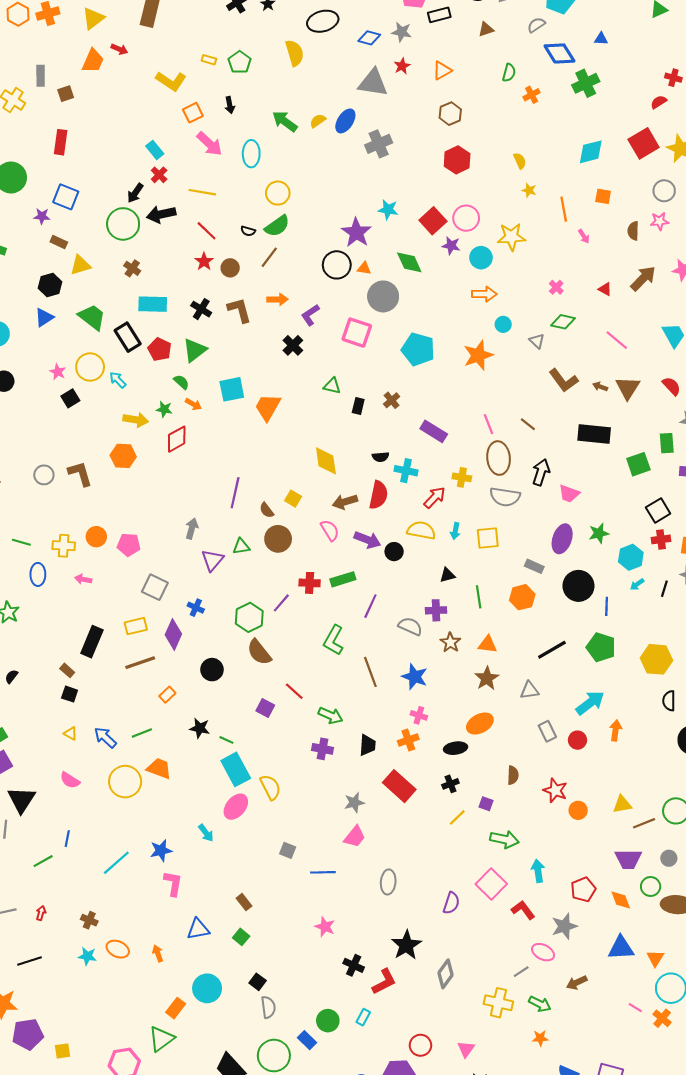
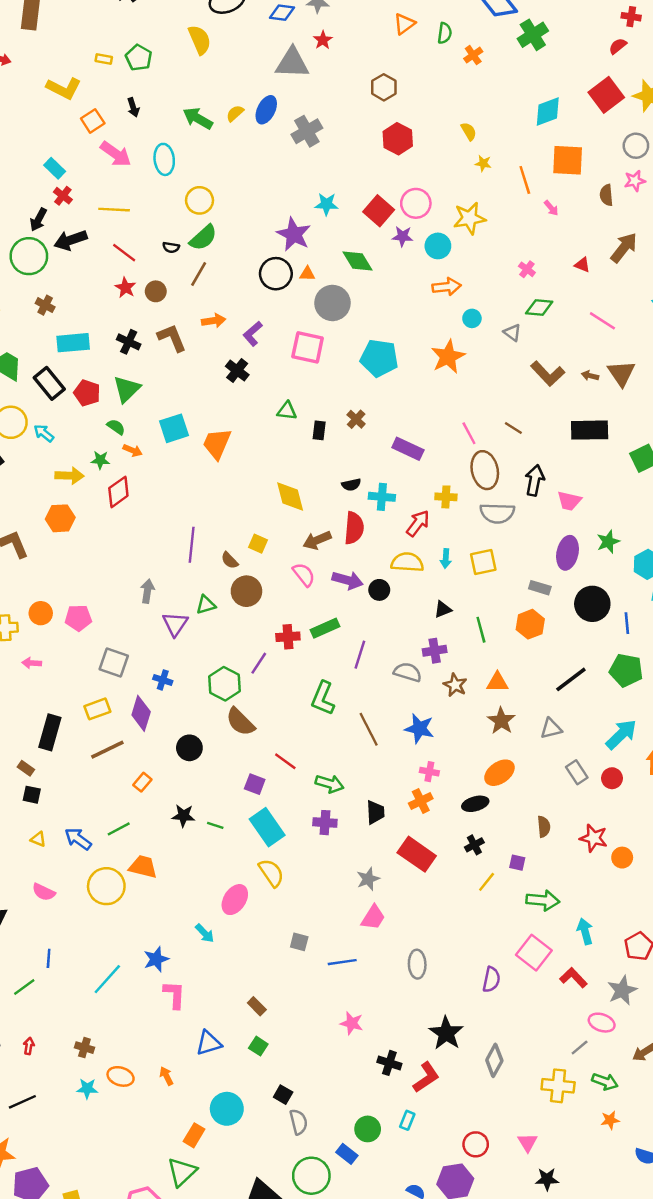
orange triangle: (442, 70) -> (404, 24), moved
orange square: (603, 196) -> (568, 160), size x1.8
cyan rectangle: (236, 769) -> (267, 827), moved

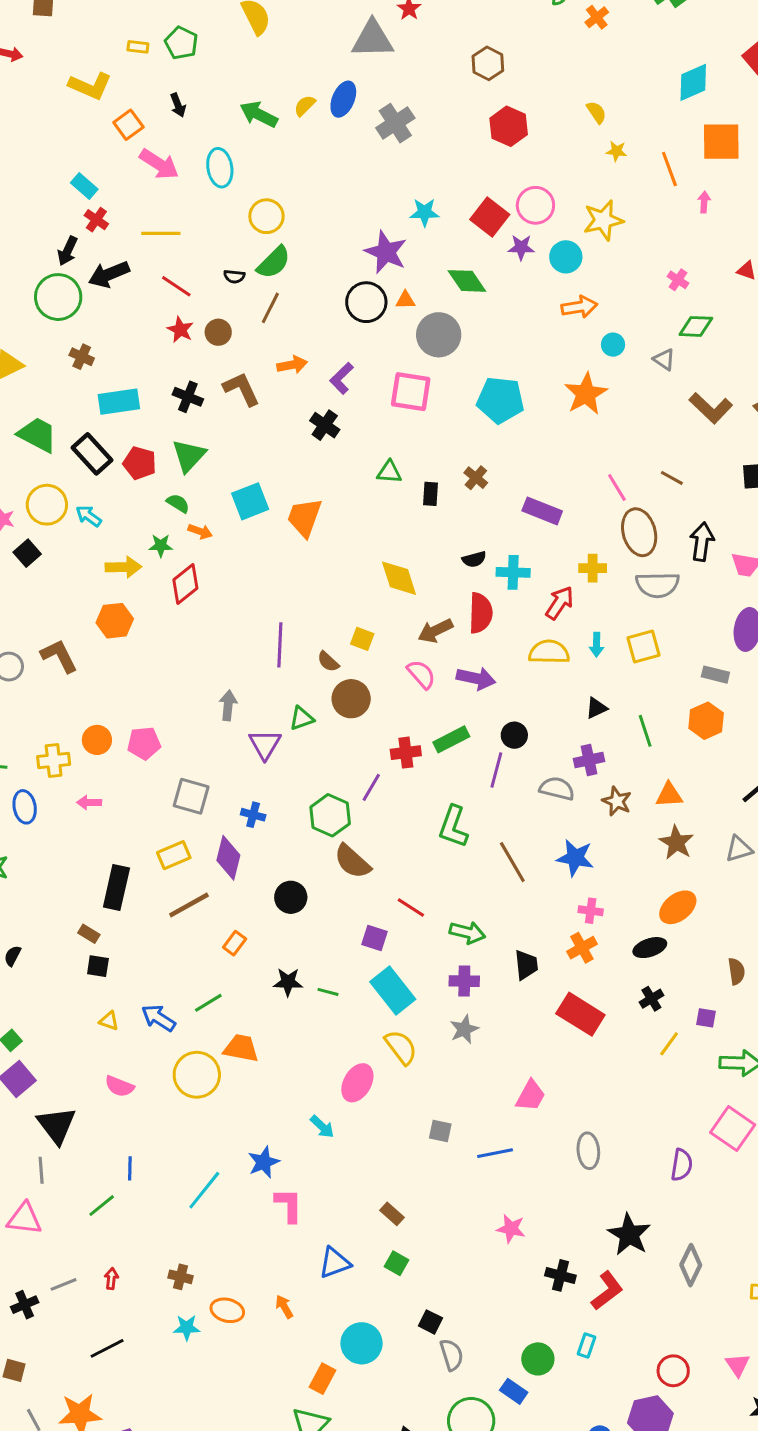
pink arrow: (551, 208) -> (704, 202), turned -133
black circle: (379, 590) -> (514, 735), moved
gray star: (368, 879) -> (464, 1029), moved

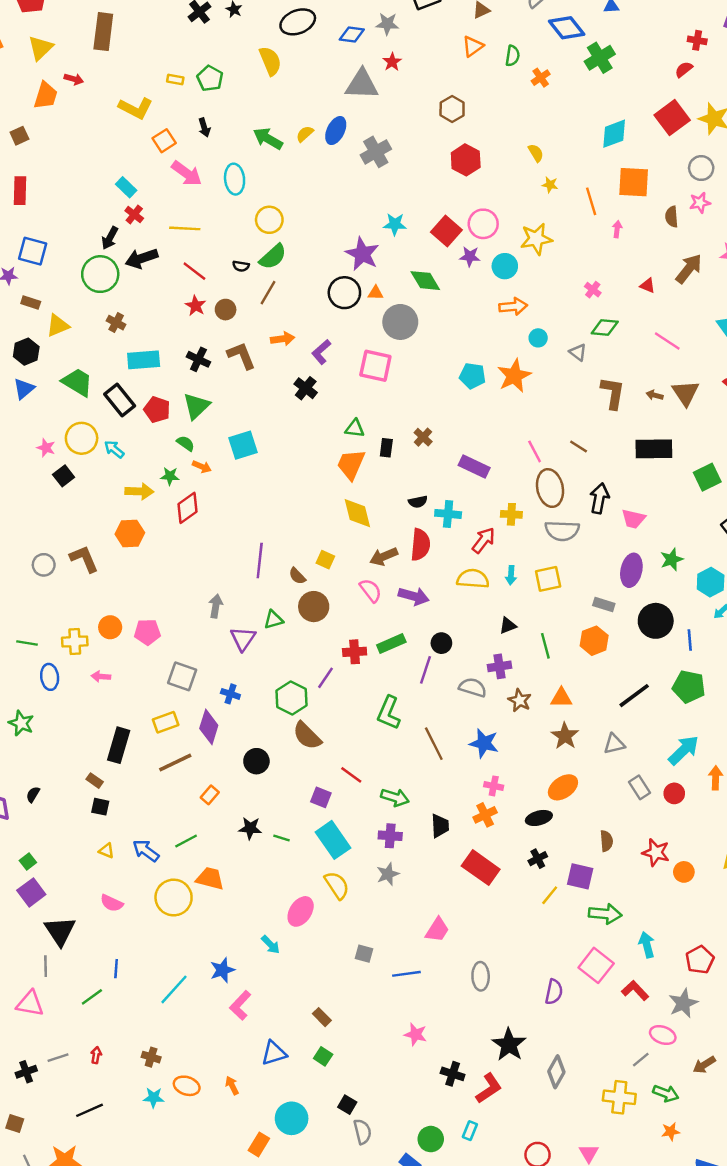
cyan pentagon: (500, 400) -> (472, 376), moved, size x0.7
brown L-shape: (711, 408) -> (613, 393), turned -128
orange trapezoid: (304, 517) -> (351, 464), moved
purple square: (706, 1018) -> (580, 876), size x1.6
pink L-shape: (289, 1205) -> (240, 1005), turned -140

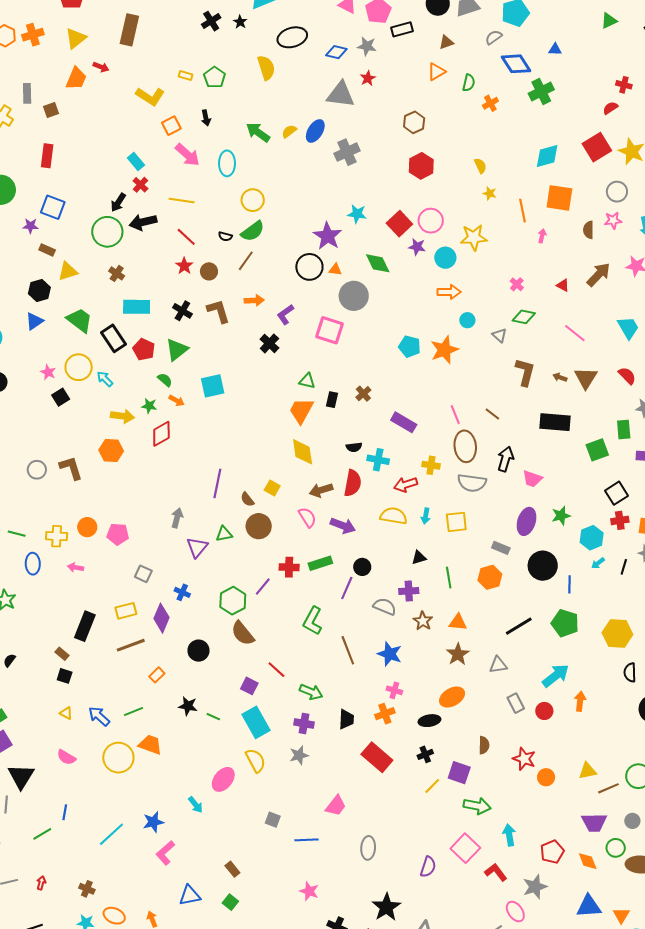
red arrow: (484, 540) -> (406, 485), turned -150
gray square: (182, 676) -> (143, 574), size x0.7
pink ellipse: (663, 1035) -> (515, 912), turned 30

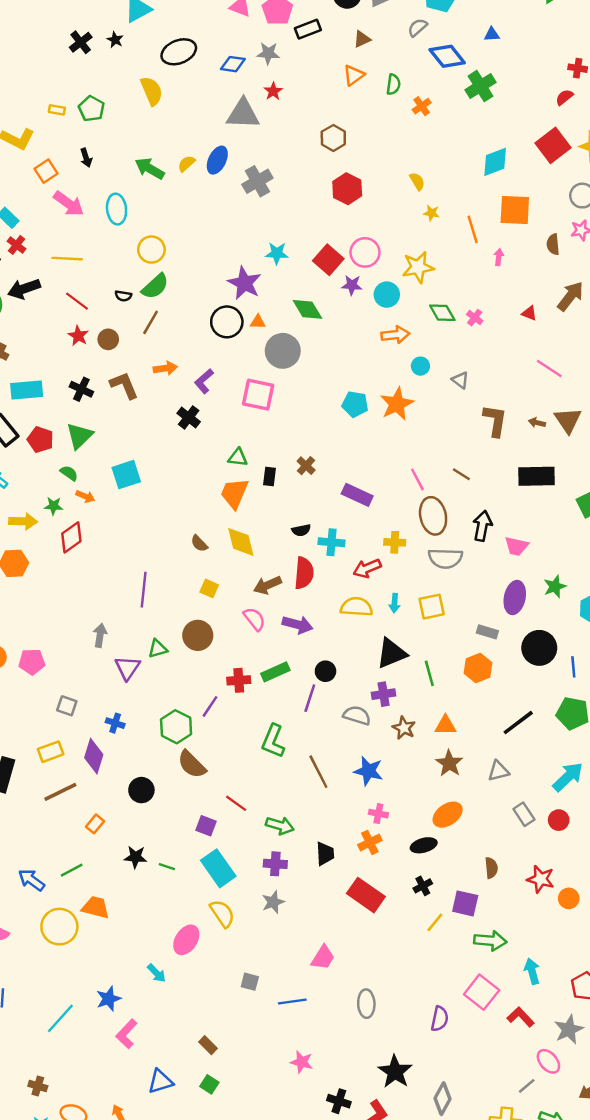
green diamond: (524, 317) -> (442, 313), moved, turned 55
brown semicircle: (247, 499) -> (199, 543), moved
black triangle: (419, 558) -> (392, 653), size x1.8

